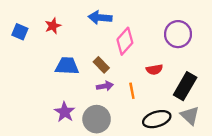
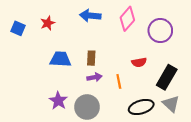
pink diamond: (125, 41) -> (127, 19), moved
brown rectangle: (101, 65) -> (91, 58), turned 48

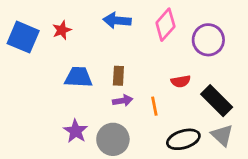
blue square: (18, 28) -> (23, 37), size x1.6
black rectangle: (167, 77) -> (217, 101), turned -75

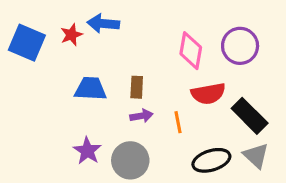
blue arrow: (117, 20) -> (103, 24), moved
pink diamond: (165, 25) -> (191, 51), moved, turned -32
red semicircle: (181, 81) -> (208, 94), size x1.5

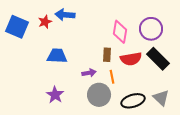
brown rectangle: (137, 87) -> (107, 55), moved
black rectangle: (250, 116) -> (158, 59), moved
gray circle: (130, 160) -> (99, 95), moved

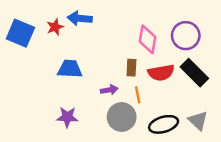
purple star: (55, 95) -> (67, 117), turned -30

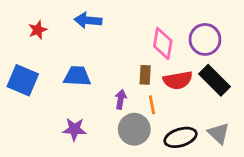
red star: (55, 27) -> (38, 30), moved
blue square: (20, 33) -> (23, 80), moved
purple arrow: (109, 90) -> (121, 99), turned -70

